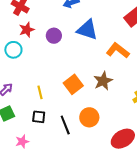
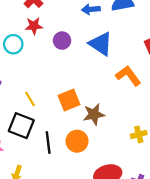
brown star: (103, 81) -> (94, 114), moved
yellow line: (40, 92) -> (30, 99), turned -32
black square: (39, 117) -> (21, 126), size x1.6

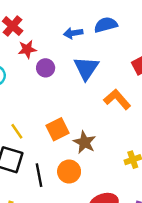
red star: (34, 26) -> (27, 49), moved
blue triangle: (101, 44) -> (86, 68), turned 35
brown star: (94, 114) -> (84, 142), turned -30

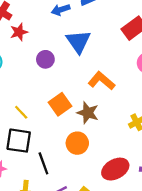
purple circle: (46, 68) -> (45, 59), moved
orange L-shape: (117, 99) -> (102, 81), moved
black line: (39, 175) -> (43, 163), moved

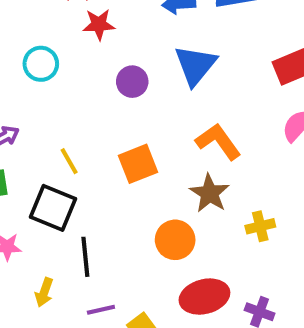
brown star: (88, 113) -> (210, 193), moved
orange circle: (77, 143) -> (175, 240), moved

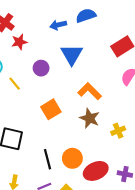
yellow line: (69, 161) -> (15, 84), moved
orange circle: (175, 240) -> (72, 158), moved
black line: (85, 257) -> (48, 159), moved

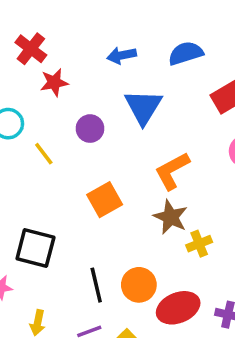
blue semicircle: (86, 16) -> (186, 53), moved
orange L-shape: (90, 91) -> (172, 171), turned -75
yellow cross: (118, 131) -> (199, 244), moved

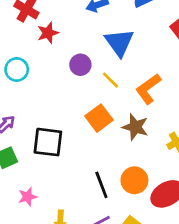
yellow line: (44, 154) -> (111, 80), moved
brown star: (171, 217) -> (135, 127), moved
black square: (35, 248) -> (48, 142), moved

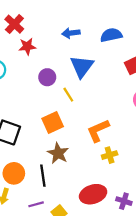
orange L-shape: (148, 89) -> (98, 131), moved
brown star: (135, 127) -> (58, 153), moved
orange circle: (134, 180) -> (14, 173), moved

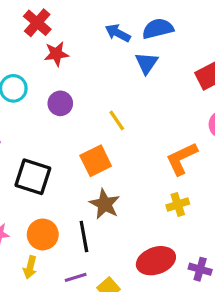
blue arrow: (71, 33) -> (118, 33), turned 36
blue semicircle: (111, 35) -> (158, 29), moved
blue triangle: (82, 66) -> (147, 63), moved, size x0.7
purple circle: (47, 77) -> (60, 103), moved
orange L-shape: (98, 131) -> (182, 159), moved

